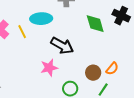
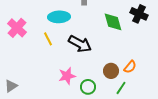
yellow line: (22, 32) -> (48, 39), moved
pink star: (49, 68) -> (67, 76), moved

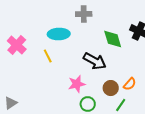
black arrow: (80, 44) -> (95, 61), moved
pink star: (67, 76) -> (77, 84), moved

